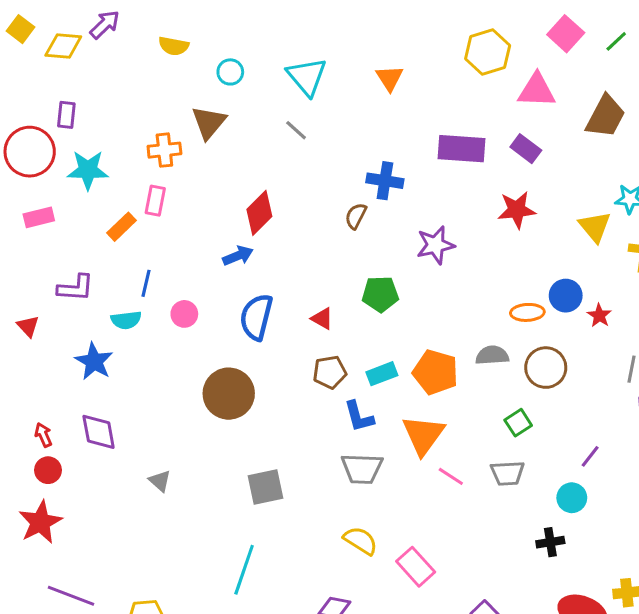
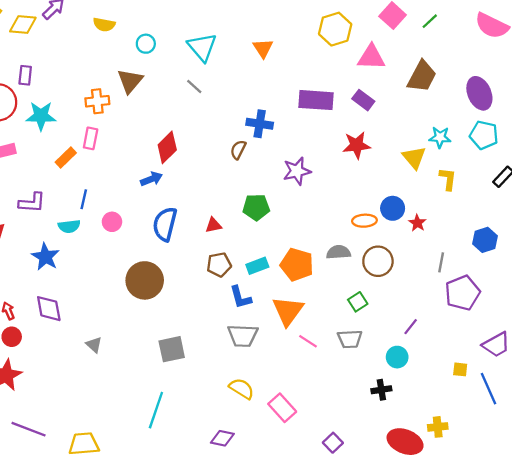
red triangle: (322, 319) -> (213, 225), turned -42

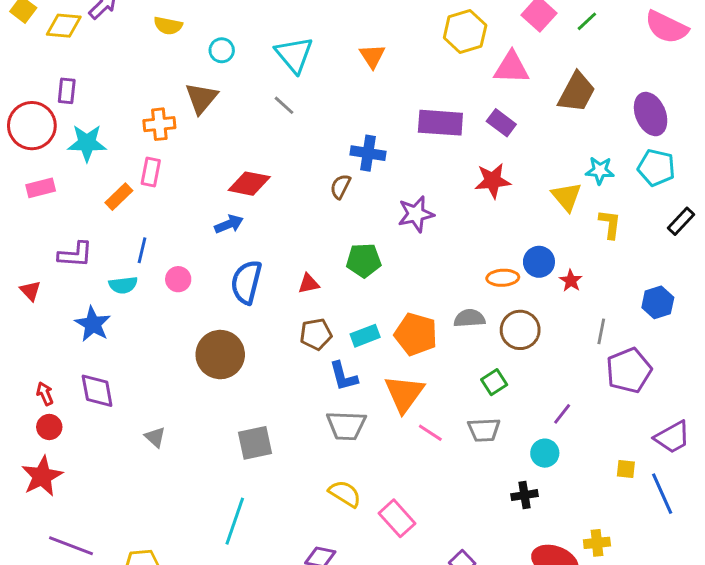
red diamond: (167, 147) -> (249, 184), turned 56

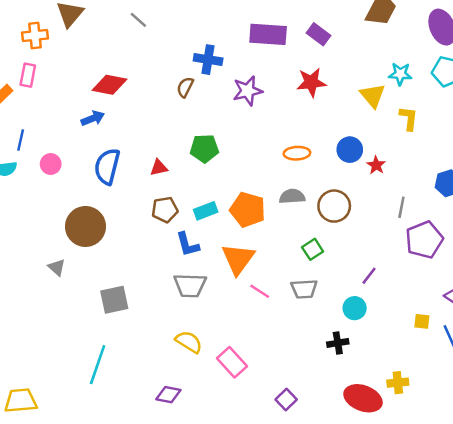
purple star: (416, 214) -> (248, 91), moved
orange ellipse: (503, 278) -> (297, 153), moved
gray triangle: (155, 437) -> (57, 267), moved

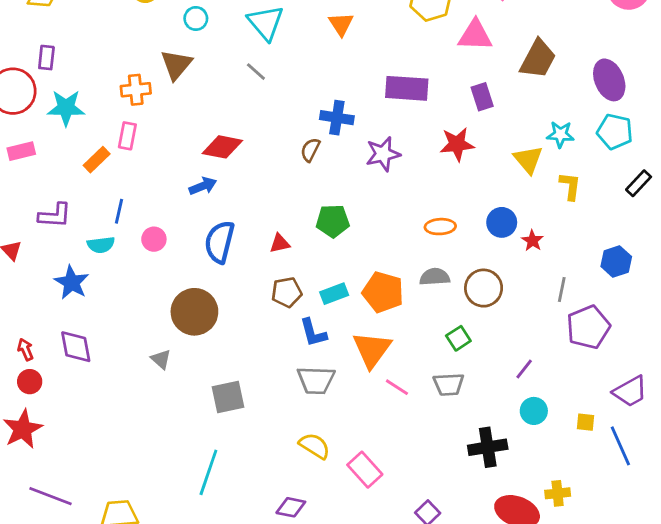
purple rectangle: (319, 34) -> (482, 97), moved, turned 35
cyan circle: (355, 308) -> (534, 411), moved
black cross: (338, 343) -> (488, 447), size x1.5

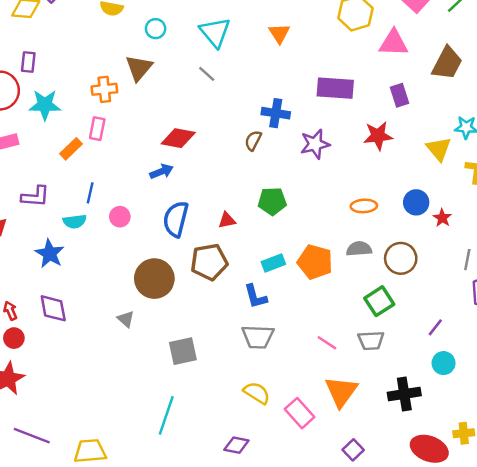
brown pentagon: (287, 292) -> (209, 262), moved, size x1.4
green square: (458, 338) -> (379, 301), size x1.4
orange triangle: (372, 349) -> (341, 392), moved

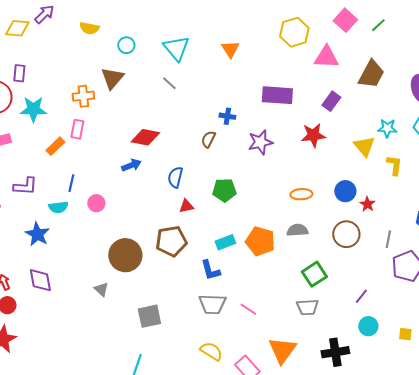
purple rectangle: (400, 95) -> (331, 101), turned 54
blue cross: (276, 113) -> (227, 116), size x0.7
blue semicircle: (176, 219) -> (175, 177), moved, size x0.7
brown circle: (401, 258) -> (346, 234), moved
pink line: (327, 343) -> (248, 309), moved

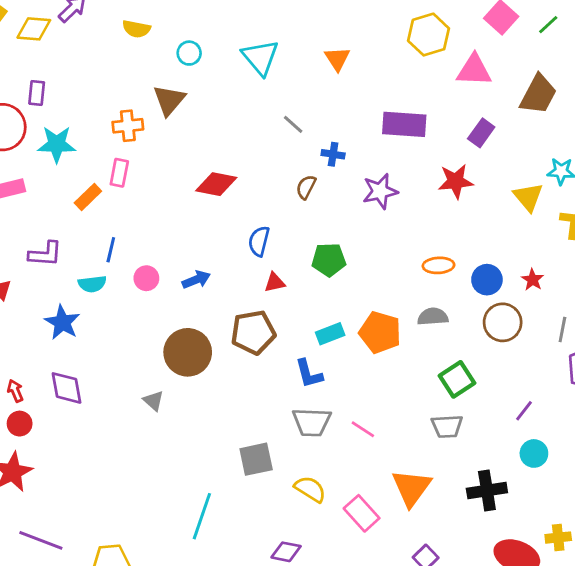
gray line: (169, 83) -> (293, 124), moved
blue arrow: (131, 165) -> (196, 280), moved
blue circle: (345, 191) -> (487, 280), moved
gray square: (149, 316) -> (256, 459), moved

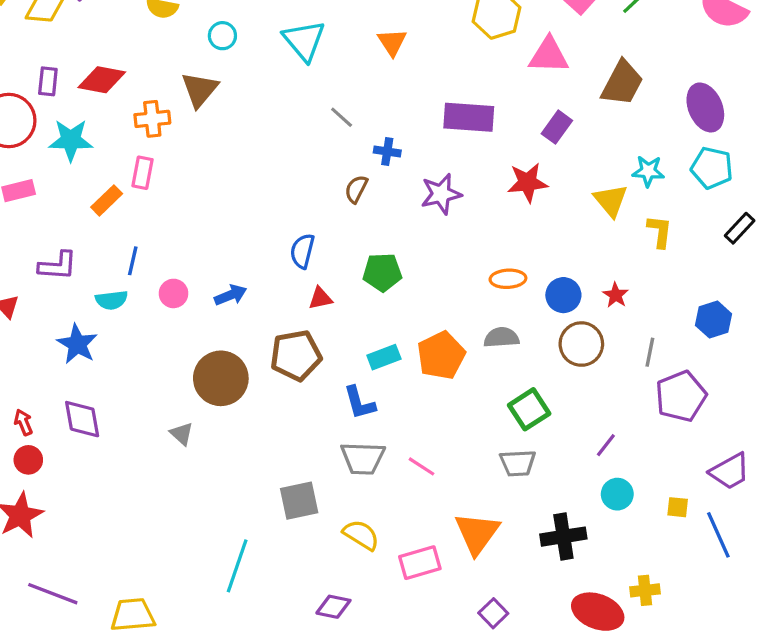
red diamond: (216, 184) -> (102, 80), moved
orange pentagon: (380, 332) -> (441, 355), turned 30
pink rectangle: (362, 513) -> (420, 563), turned -64

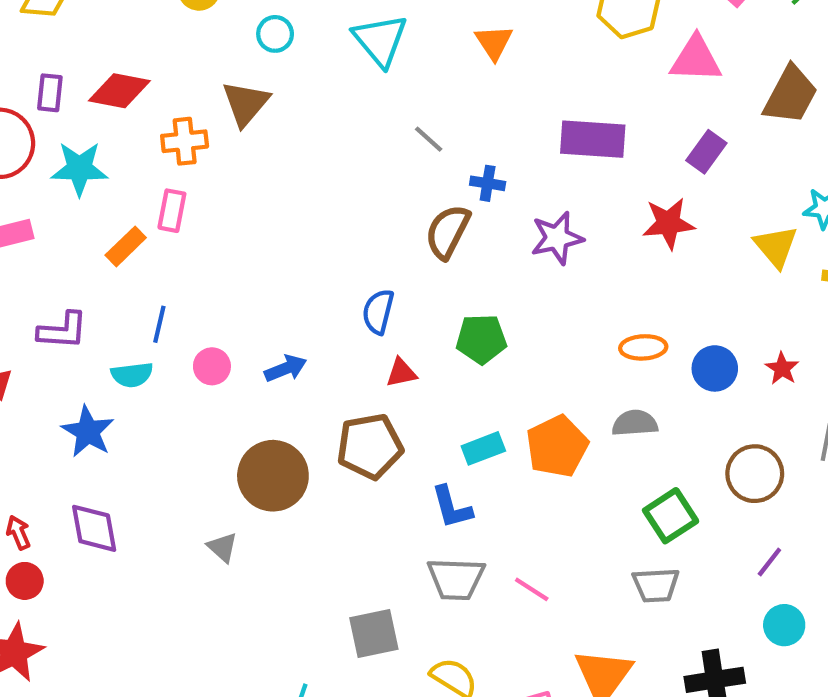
brown semicircle: (356, 189) -> (448, 232), size x1.5
brown circle: (581, 344) -> (755, 474), moved

